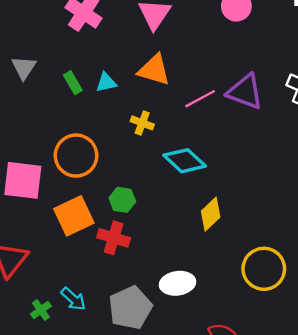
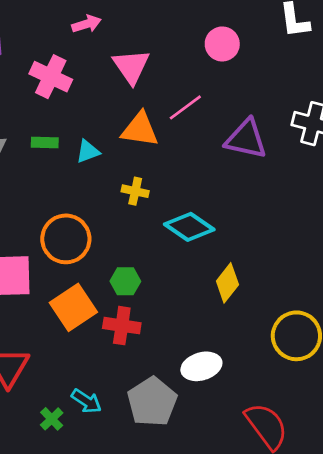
green rectangle: (73, 83) -> (45, 142), moved, turned -50
pink line: (200, 99) -> (185, 107), moved

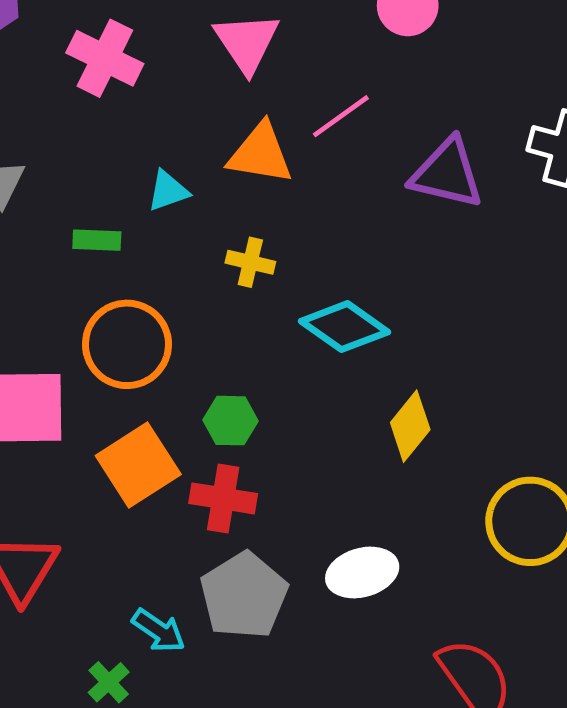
green rectangle: (45, 142) -> (97, 240), moved
gray pentagon: (152, 402) -> (244, 596), moved
green cross: (52, 419) -> (109, 682), moved

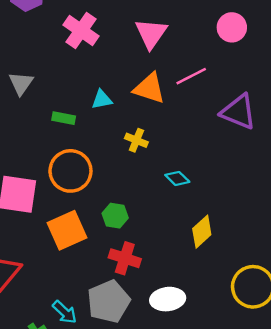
cyan diamond: (345, 327) -> (177, 178), size x0.6
red cross: (223, 498) -> (125, 258), moved

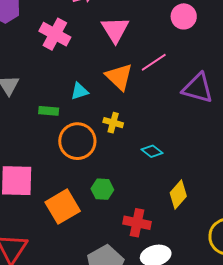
orange triangle: (149, 88) -> (119, 77), turned 32
orange circle: (70, 171) -> (77, 141), moved
red cross: (125, 258) -> (137, 223), moved

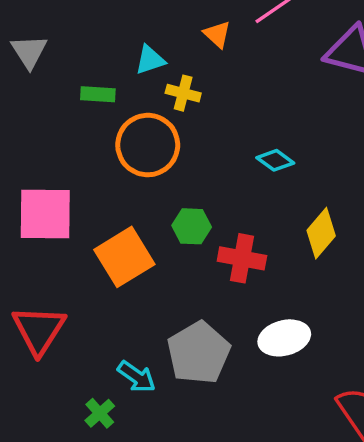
orange triangle: (119, 77) -> (217, 34), size x0.6
yellow cross: (113, 123) -> (183, 93), moved
red cross: (137, 223) -> (242, 258), moved

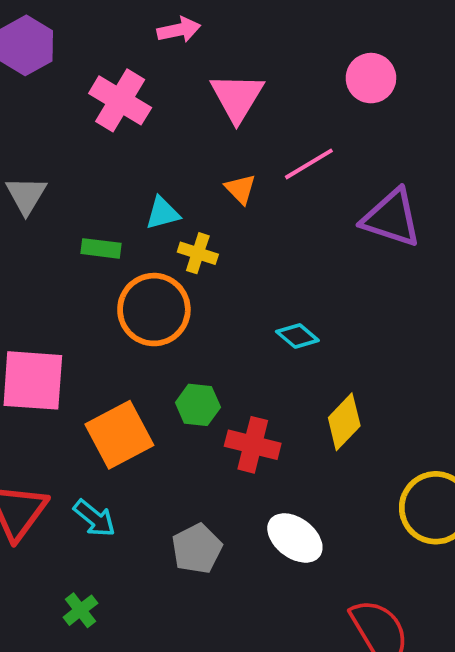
white ellipse: (284, 338) -> (295, 538), turned 48
gray pentagon: (199, 353) -> (197, 549), size x0.7
cyan arrow: (137, 377) -> (94, 518), moved

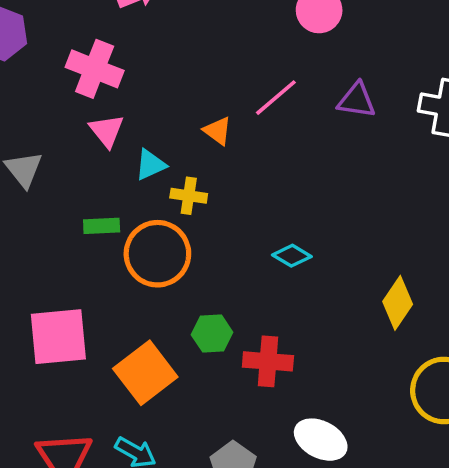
pink triangle: (237, 97) -> (107, 131), moved, size x0.7
purple triangle: (392, 218) -> (357, 100), moved, size x0.7
green rectangle: (101, 248) -> (102, 226), moved
yellow diamond: (344, 422) -> (398, 303), moved

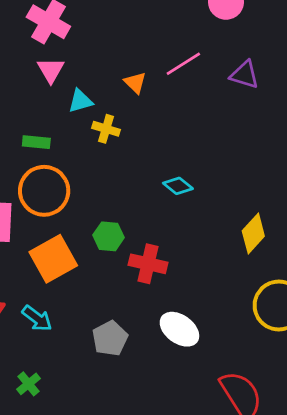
orange circle: (157, 254) -> (44, 191), moved

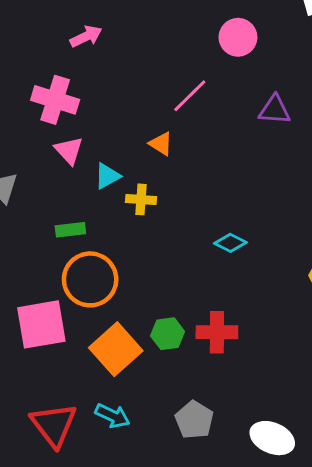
pink line: (183, 64) -> (190, 96), moved
green hexagon: (109, 236) -> (168, 334), moved
white ellipse: (179, 329) -> (272, 438), moved

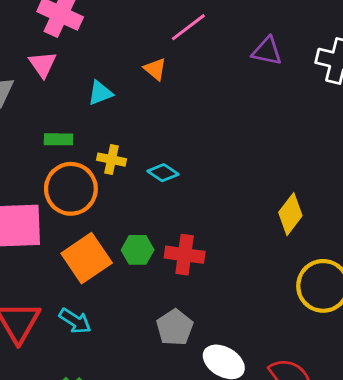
pink triangle: (69, 150) -> (43, 64), moved
yellow cross: (141, 199) -> (111, 160), moved
cyan diamond: (230, 243) -> (163, 173), moved
gray pentagon: (194, 420) -> (175, 327), moved

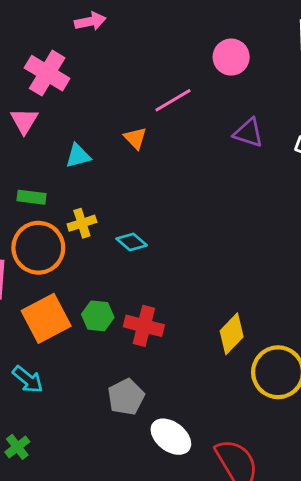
yellow cross: (111, 160) -> (82, 223), turned -36
yellow diamond: (290, 214) -> (232, 334), moved

